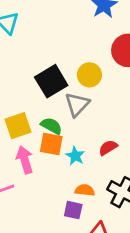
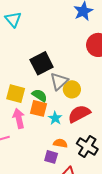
yellow circle: (89, 75) -> (72, 89), moved
yellow square: (18, 126) -> (16, 94), turned 30
red semicircle: (108, 148) -> (79, 114), size x1.6

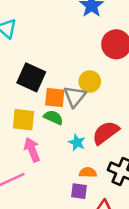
black square: (42, 63) -> (31, 77), moved, turned -30
yellow circle: (72, 89) -> (90, 82), moved
orange square: (39, 108) -> (55, 97), moved

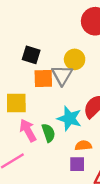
black square: (31, 77) -> (31, 55), moved, size x0.7
green semicircle: (53, 117) -> (48, 133), moved, turned 54
cyan star: (77, 143) -> (69, 118), size x1.5

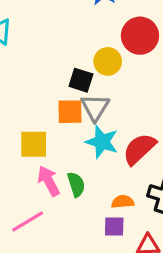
black square: (31, 55) -> (81, 80), moved
yellow circle: (75, 59) -> (108, 61), moved
cyan star: (69, 118) -> (102, 142), moved

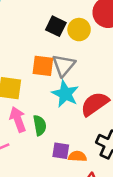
black square: (81, 80) -> (56, 26), moved
orange semicircle: (123, 202) -> (77, 156), moved
purple square: (114, 227) -> (61, 151), moved

